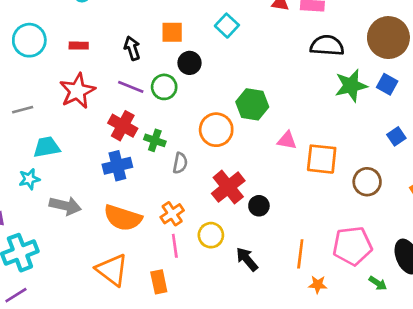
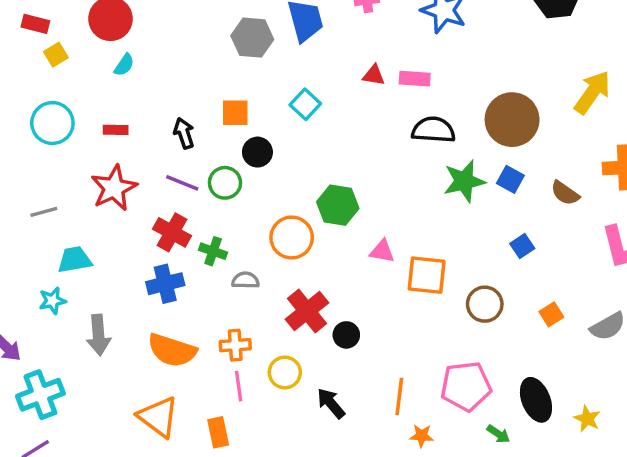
gray semicircle: (180, 163) -> (245, 280), turned -100
gray arrow: (65, 206) -> (99, 335), turned 72
orange cross: (172, 214) -> (235, 345), turned 30

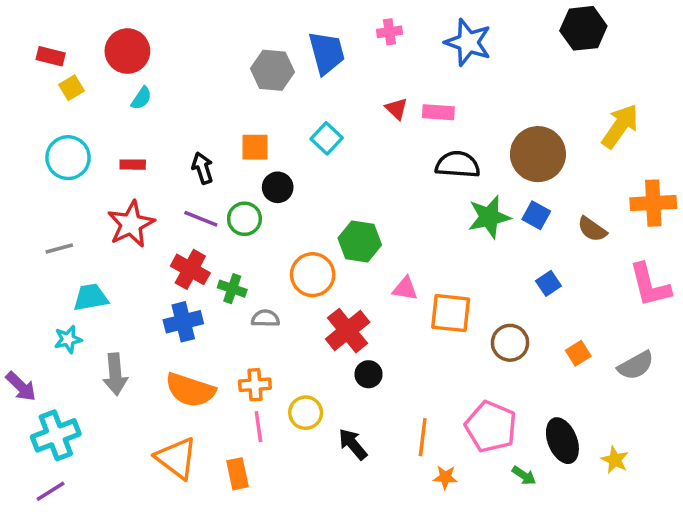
red triangle: (374, 75) -> (396, 109), turned 35
red cross: (307, 311) -> (348, 331), moved
pink pentagon: (466, 386) -> (491, 427), turned 30

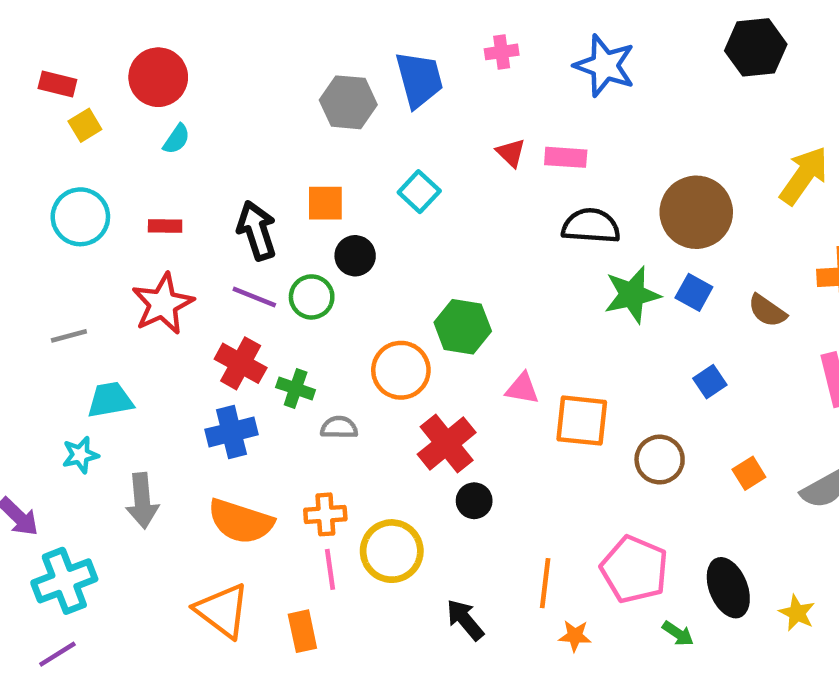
black arrow: (203, 168) -> (257, 231), size x1.4
yellow circle: (306, 413) -> (392, 551), size x1.4
black arrow: (353, 444) -> (465, 620), moved

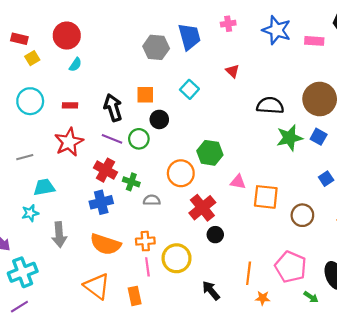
pink rectangle: (566, 157) -> (314, 41), moved

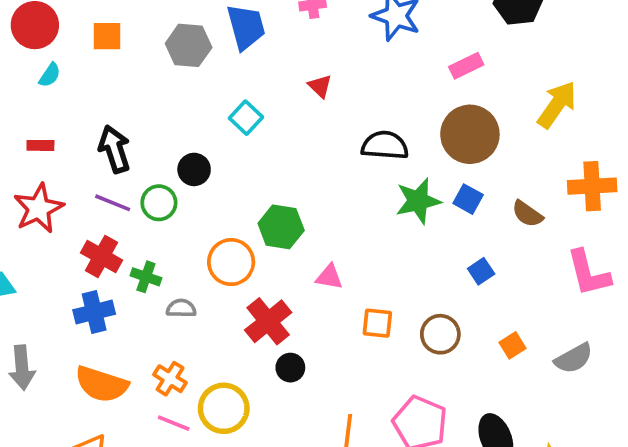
pink rectangle: (314, 41) -> (466, 66), moved, turned -30
orange square: (145, 95) -> (107, 36), moved
orange square: (266, 197) -> (377, 323), moved, size x0.7
orange cross: (145, 241) -> (170, 379), turned 36
pink line: (147, 267) -> (174, 423), turned -60

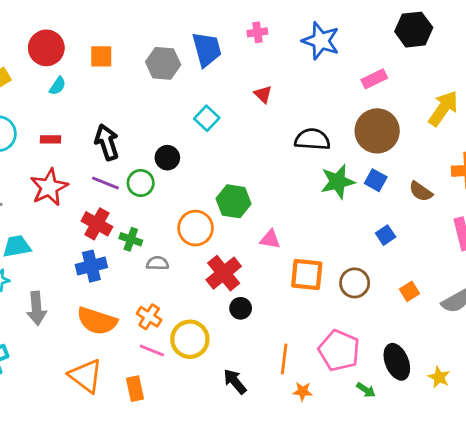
orange square: (377, 323) -> (307, 274), size x1.4

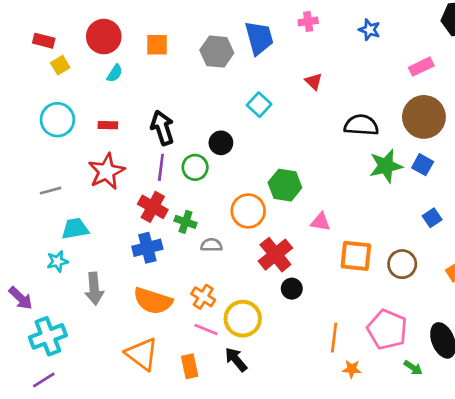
blue star: (321, 41) -> (369, 30), size x0.6
purple line: (105, 183) -> (161, 167), turned 75
black arrow: (235, 381) -> (236, 359), moved

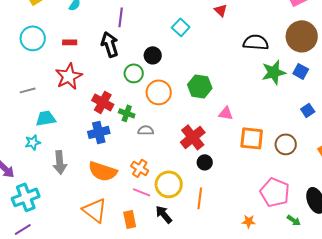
purple line: (161, 167) -> (121, 17), moved
orange circle: (248, 211) -> (159, 92), moved
orange line: (334, 338) -> (200, 198), moved

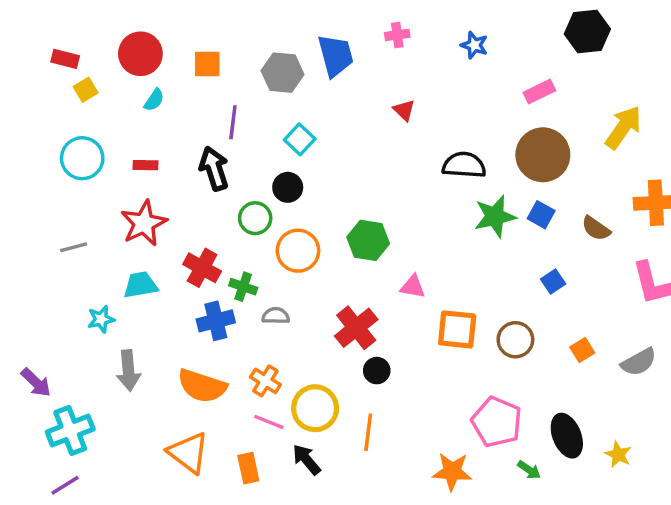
cyan square: (181, 27) -> (300, 139), moved
cyan trapezoid: (46, 118) -> (140, 285), moved
blue cross: (99, 132) -> (216, 321), moved
cyan star: (33, 142) -> (101, 319), moved
orange star: (249, 221) -> (452, 472), size x1.6

